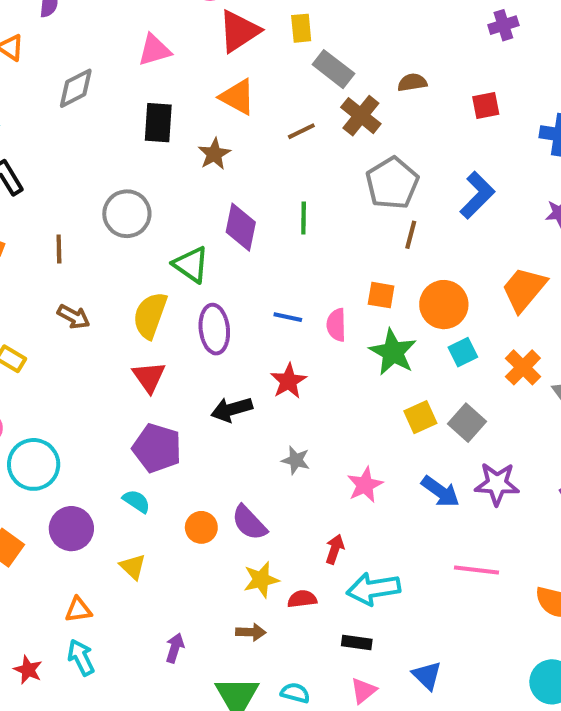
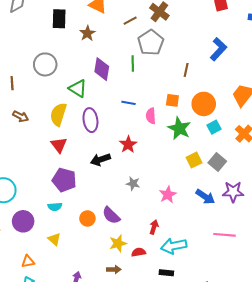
gray pentagon: (392, 183) -> (151, 43), moved
blue line: (288, 317) -> (128, 103), moved
cyan semicircle: (136, 501) -> (55, 207), turned 144

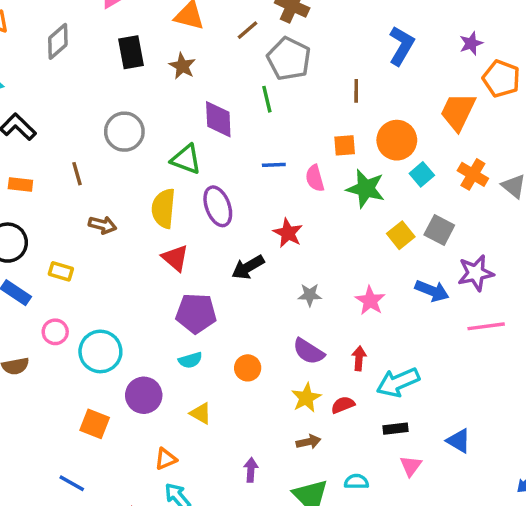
purple semicircle: (111, 215) -> (309, 351), moved
pink line: (224, 235) -> (486, 326), moved

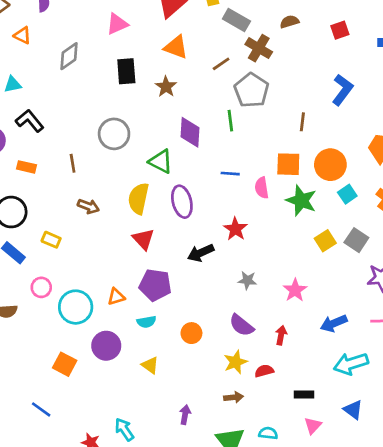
orange square: (345, 145) -> (288, 164), size x1.4
blue arrow: (432, 291) -> (334, 323), moved, turned 130
cyan arrow: (398, 382) -> (351, 364), moved
orange triangle: (166, 459) -> (116, 297), moved

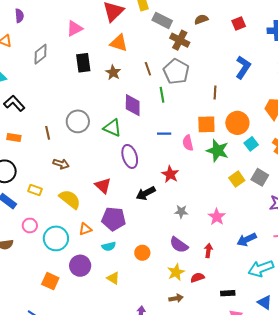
brown line: (221, 64) -> (148, 69), moved, turned -72
gray circle: (114, 134) -> (78, 121), moved
yellow semicircle: (138, 199) -> (70, 199), moved, turned 120

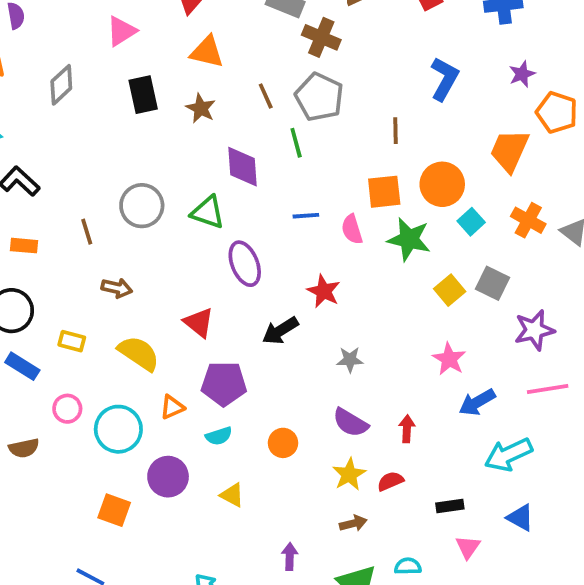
pink star: (217, 217) -> (449, 359), moved

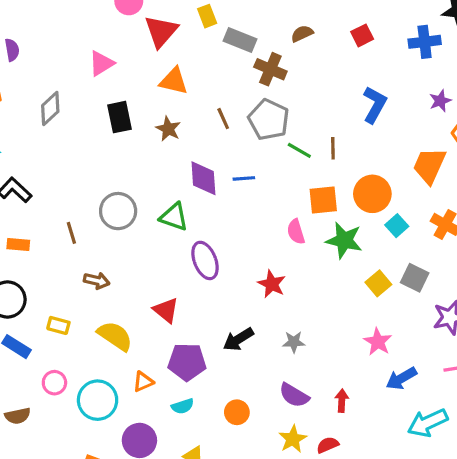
green line: (296, 143) -> (299, 150), moved, turned -45
blue line: (306, 216) -> (244, 178), moved
black arrow: (280, 331) -> (238, 339), moved

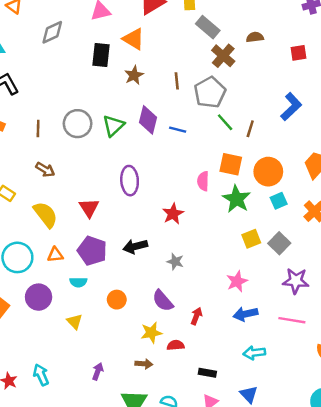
orange triangle: (174, 81) -> (134, 39), moved
green triangle: (174, 217) -> (113, 126), moved, turned 40
cyan arrow: (428, 423) -> (254, 353), size x0.7

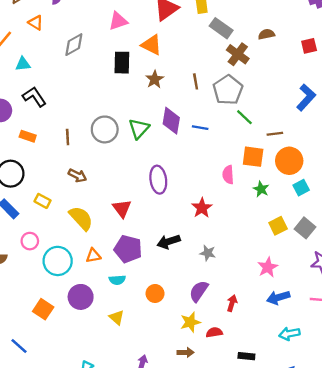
brown line: (250, 129) -> (275, 134), moved, turned 70
green star: (236, 199) -> (261, 189), size x0.6
purple semicircle: (163, 301) -> (199, 291), turned 80

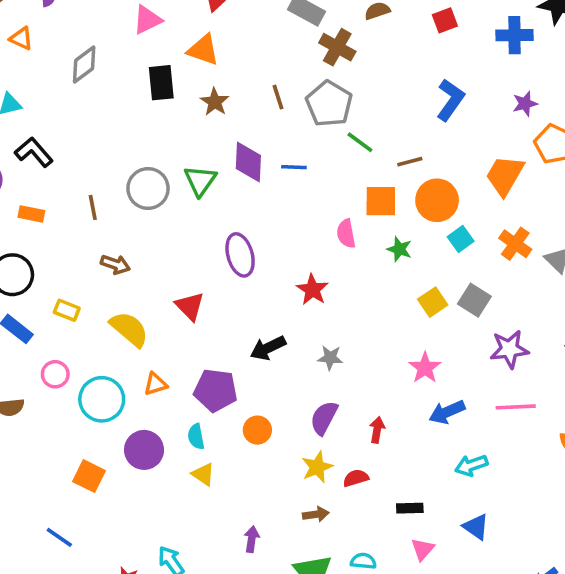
purple pentagon: (128, 249) -> (216, 390), moved
cyan semicircle: (117, 280) -> (196, 437), moved, turned 91

